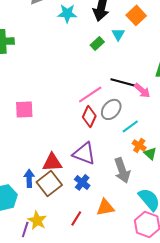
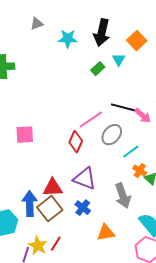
red diamond: (89, 116) -> (76, 142), moved
blue arrow: (29, 178) -> (30, 204), size x1.4
red line: (76, 218) -> (56, 244), moved

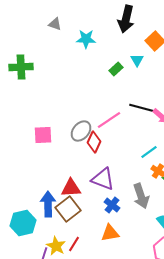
gray triangle: (37, 24) -> (55, 24), turned 40
black arrow: (102, 33) -> (126, 19), moved
gray ellipse: (112, 135) -> (81, 131), moved
blue cross: (83, 208) -> (112, 205), moved
orange triangle: (106, 233) -> (110, 233), moved

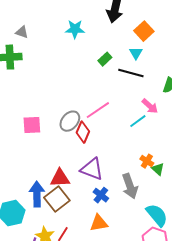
gray triangle: (55, 24) -> (22, 32), moved
cyan triangle: (137, 60) -> (136, 53), moved
black line: (142, 108) -> (131, 73), moved
cyan line: (149, 152) -> (138, 121), moved

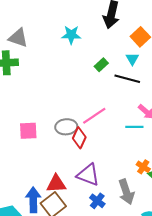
gray triangle: (22, 32) -> (18, 38), size x1.5
gray ellipse: (70, 121) -> (66, 127), turned 45
cyan line: (138, 121) -> (134, 127), turned 36

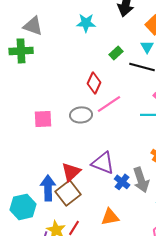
red diamond: (79, 138) -> (94, 83), moved
red triangle: (56, 184) -> (71, 172), turned -40
blue cross: (97, 201) -> (122, 182), moved

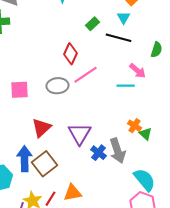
purple triangle: (103, 163) -> (80, 134), turned 40
red triangle: (71, 172) -> (42, 128), moved
orange triangle: (110, 217) -> (72, 193), moved

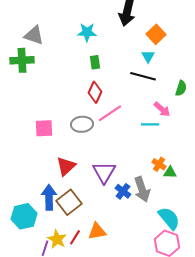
green rectangle: (92, 24) -> (95, 62), moved, turned -56
green triangle: (146, 134) -> (170, 172), turned -40

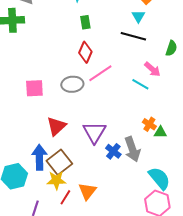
cyan line: (150, 124) -> (140, 84), turned 30
orange triangle: (97, 231) -> (87, 191), turned -42
yellow star: (57, 239) -> (56, 180), moved, turned -30

